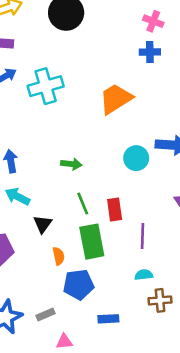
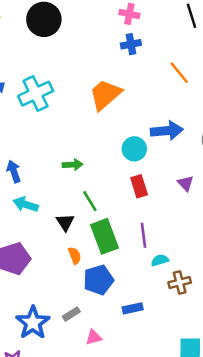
red rectangle: (115, 210) -> (139, 186), moved
black triangle: (43, 224) -> (65, 222), moved
purple line: (142, 236) -> (144, 235), moved

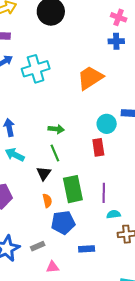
red rectangle: (139, 186) -> (98, 147), moved
green line: (90, 201) -> (55, 153), moved

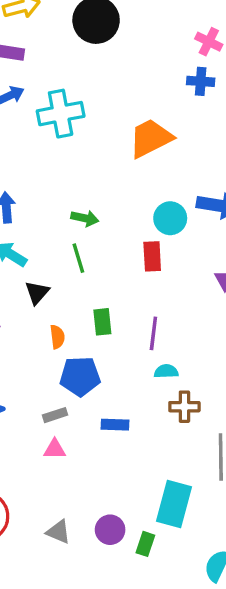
black triangle: (44, 173) -> (37, 293), moved
green rectangle: (73, 189) -> (102, 322), size x0.6
gray rectangle: (38, 246) -> (55, 415), moved

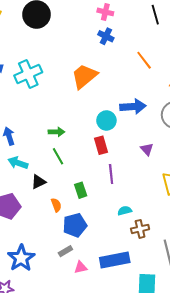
blue cross: (201, 81) -> (106, 36), turned 35
black triangle: (37, 293) -> (38, 182), turned 35
purple line: (153, 333) -> (111, 174), moved
blue rectangle: (115, 425) -> (115, 260), moved, size x1.8
pink triangle: (55, 449) -> (81, 267), moved

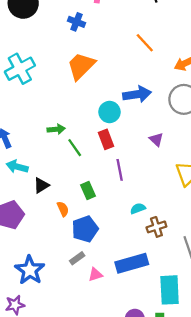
blue cross: (106, 36) -> (76, 22), moved
green line: (58, 156) -> (75, 148), moved

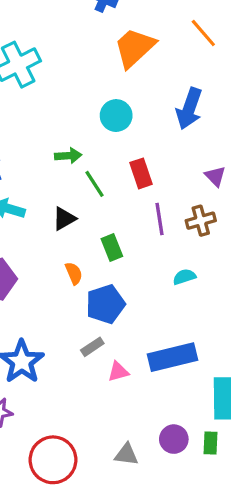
orange trapezoid: (81, 66) -> (134, 48), moved
blue arrow: (137, 94) -> (189, 109), turned 116
cyan circle: (110, 112) -> (116, 116), moved
black triangle: (41, 185) -> (64, 219), moved
brown cross: (156, 227) -> (201, 221), moved

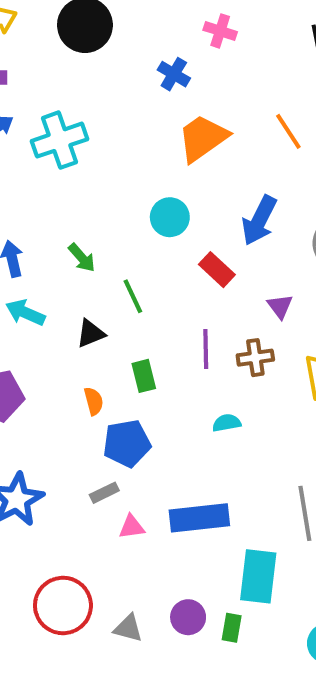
green arrow: (68, 156) -> (82, 258), moved, turned 45
red rectangle: (141, 173) -> (217, 270), moved, turned -36
red circle: (53, 460) -> (63, 605), moved

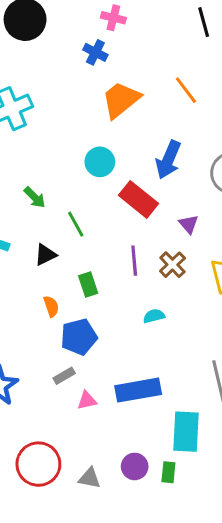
pink cross: (220, 31) -> (113, 18), moved
red rectangle: (217, 270) -> (138, 199), size x1.4
brown cross: (255, 358) -> (172, 265), turned -32

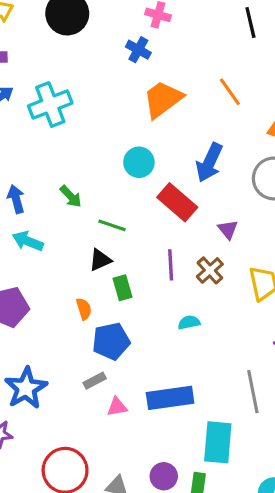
green line: (76, 224) -> (112, 225), turned -44
black triangle: (45, 255) -> (100, 260), moved

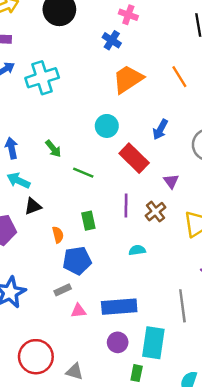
blue arrow: (209, 162) -> (160, 129), size x0.7
black triangle: (100, 260) -> (33, 206), moved
purple circle: (164, 476) -> (118, 342), moved

